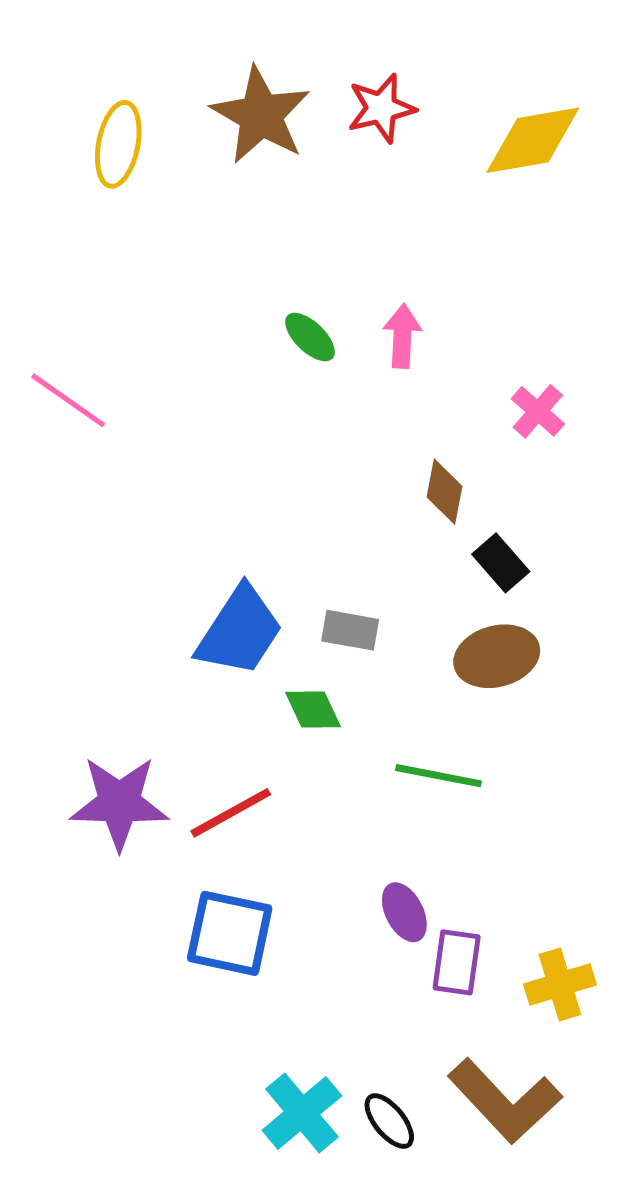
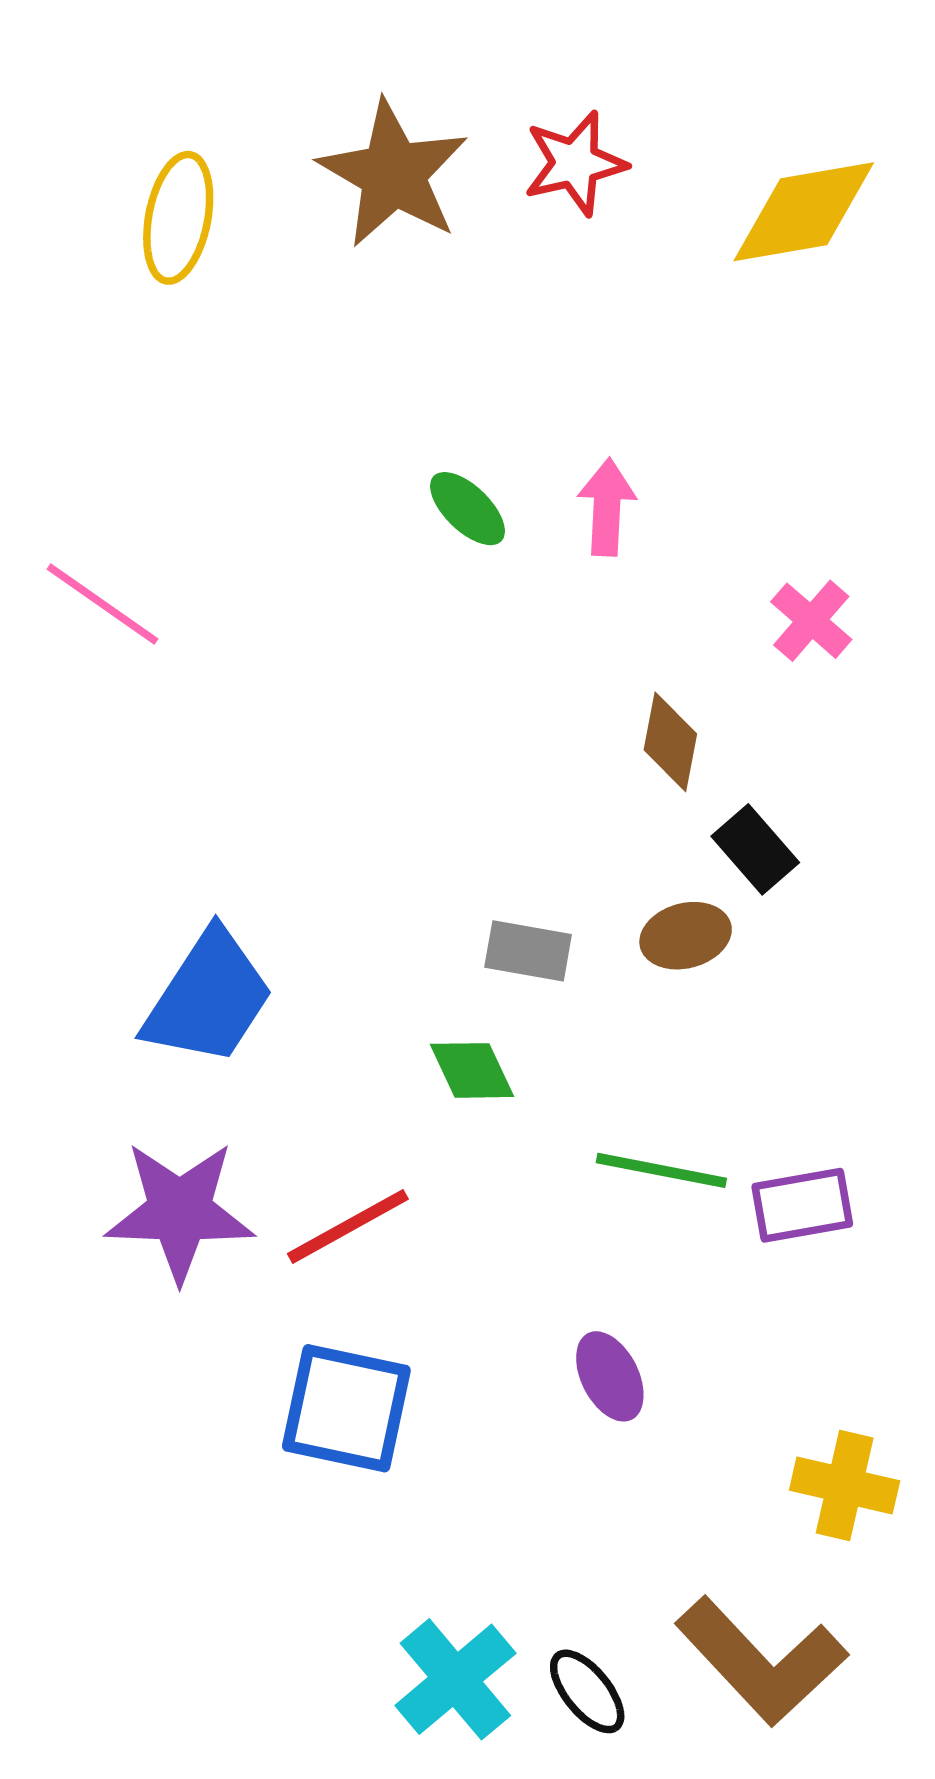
blue trapezoid: (240, 631) -> (209, 998), moved
brown ellipse: (497, 656) -> (686, 936), moved, size x0.7
purple rectangle: (457, 962) -> (802, 1205), moved, turned 72
yellow cross: (560, 984) -> (845, 1485), turned 30

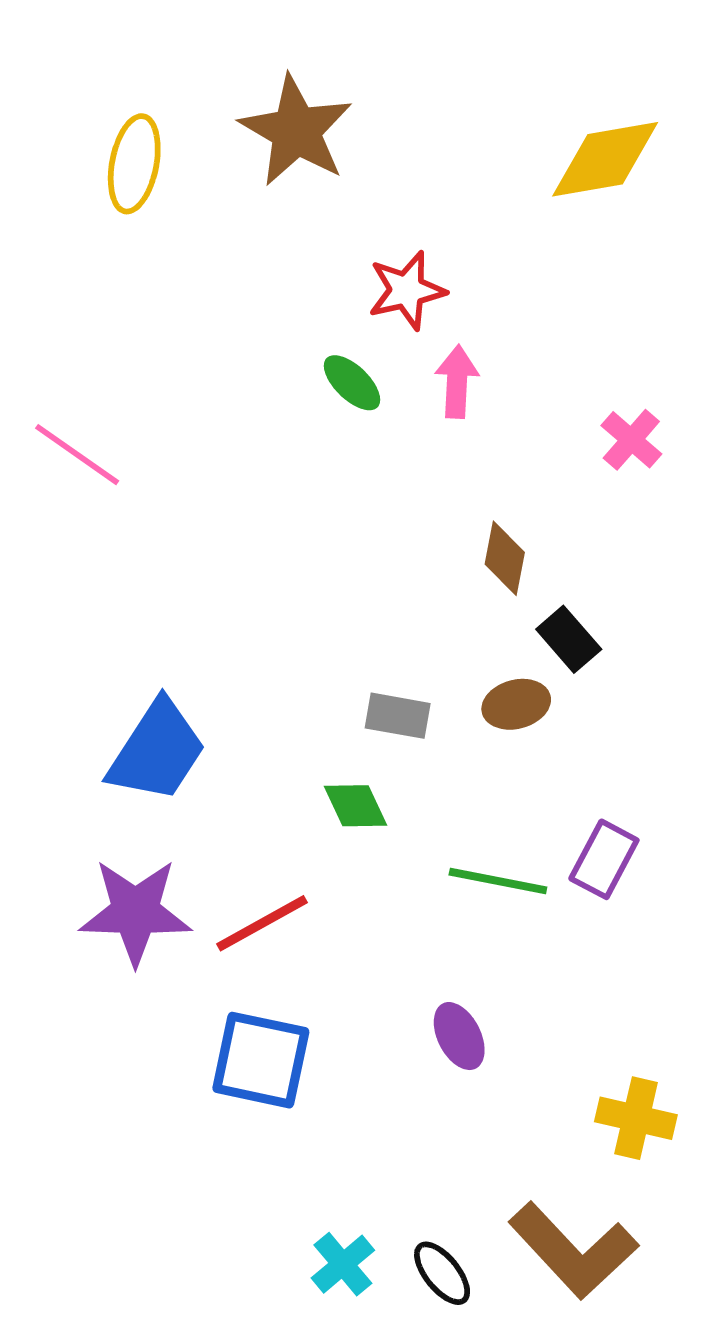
red star: (575, 163) -> (407, 290), moved
pink cross: (811, 621) -> (631, 440), moved
purple rectangle: (802, 1205) -> (604, 859), moved, turned -52
cyan cross: (455, 1679) -> (343, 1264), size x0.7

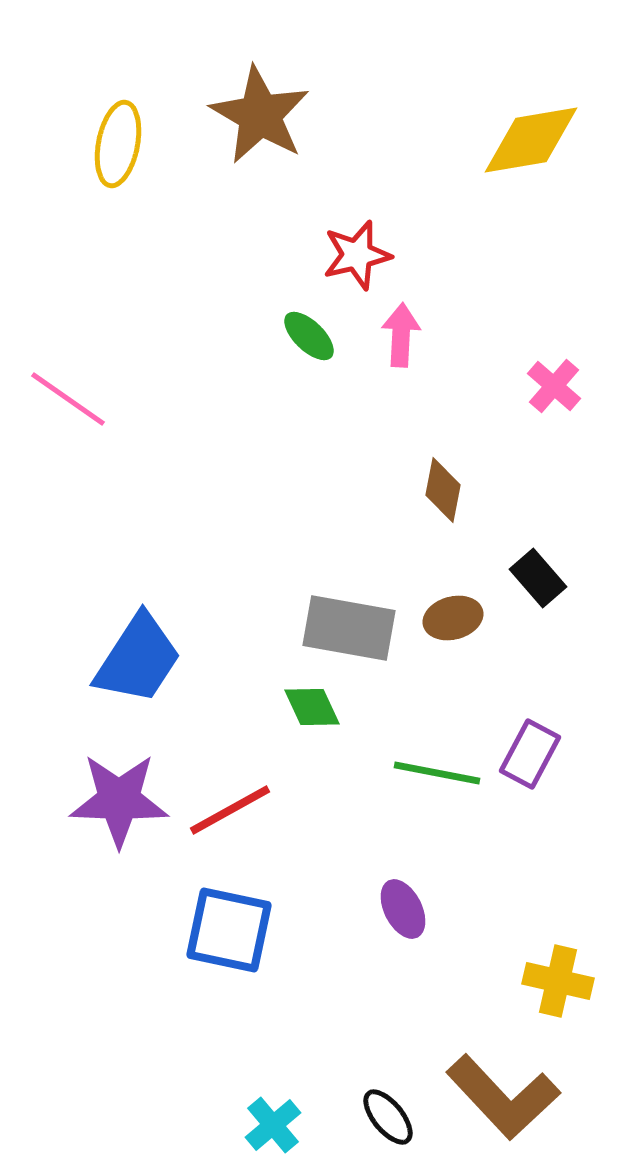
black rectangle: (569, 639) -> (538, 578), moved
gray rectangle: (398, 716) -> (349, 628), size x1.6
cyan cross: (343, 1264) -> (273, 1125), moved

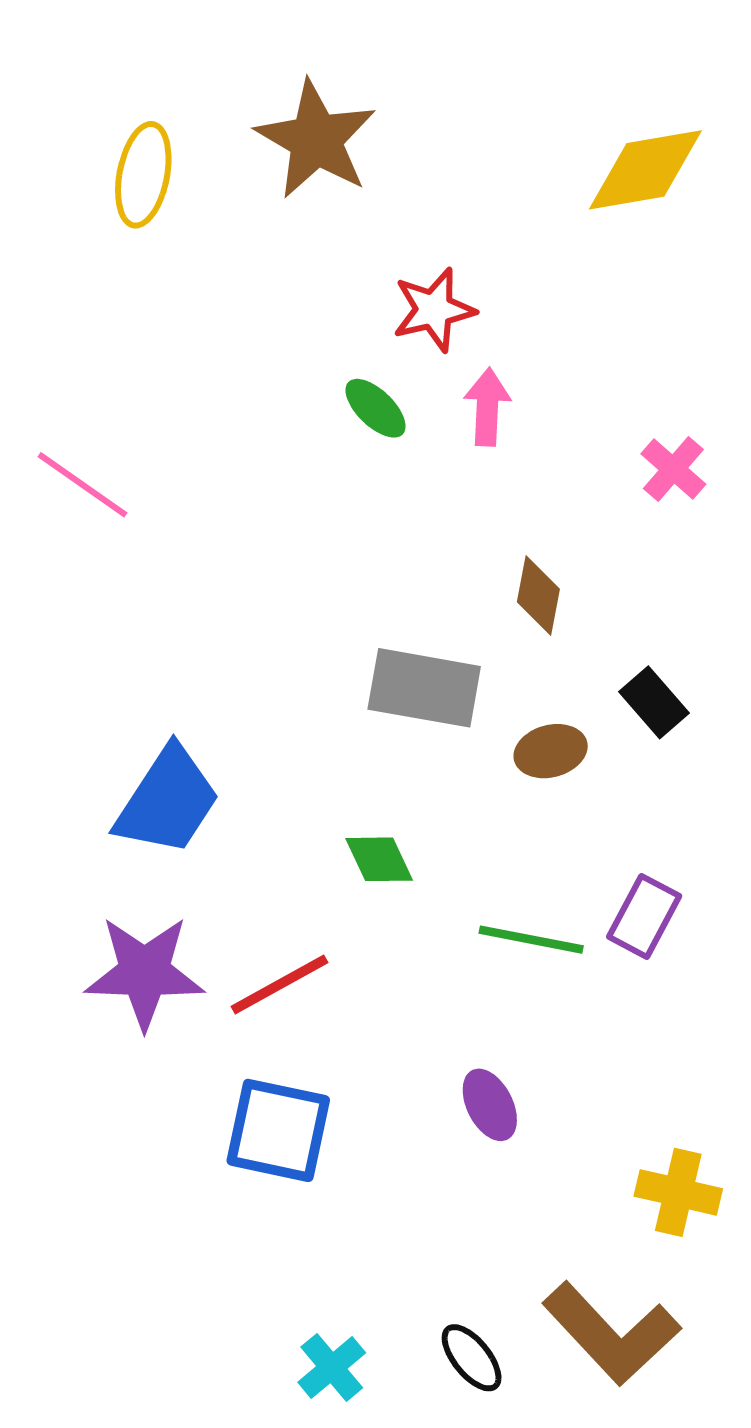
gray rectangle: (349, 628) -> (424, 688), moved

